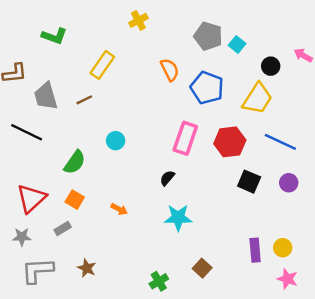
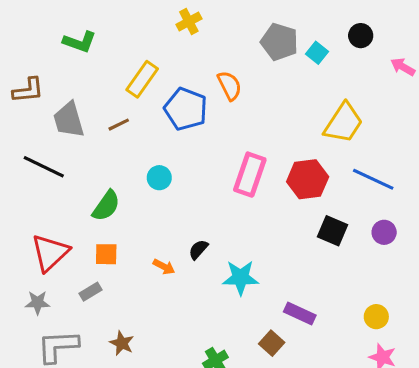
black circle: (271, 66) -> (361, 36), moved
blue pentagon: (207, 88) -> (186, 109), moved
black semicircle: (167, 178) -> (198, 249), moved
orange square: (75, 200) -> (106, 254), turned -30
purple rectangle: (255, 250) -> (300, 314), moved, turned -60

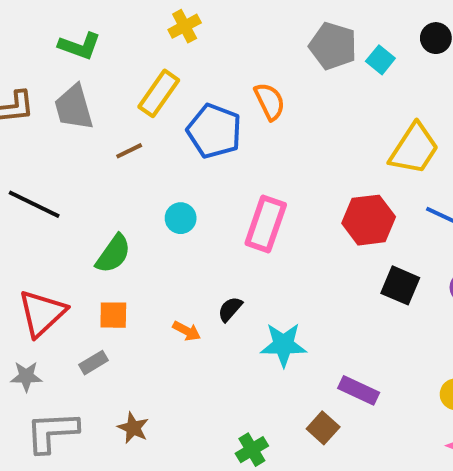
yellow cross: (189, 22) -> (185, 26), moved
gray trapezoid: (69, 120) -> (74, 107), moved
pink rectangle: (250, 175) -> (266, 224), moved

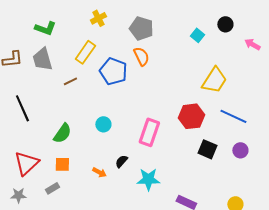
gray pentagon: (333, 46) -> (141, 28), moved
black line: (34, 204) -> (22, 108), turned 40
cyan circle: (181, 218) -> (103, 124), moved
pink rectangle: (266, 224) -> (149, 132), moved

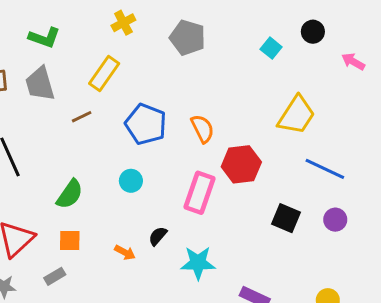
orange semicircle: (141, 56) -> (202, 129), moved
blue pentagon: (113, 71) -> (146, 124), moved
red hexagon: (191, 116) -> (241, 164), moved

